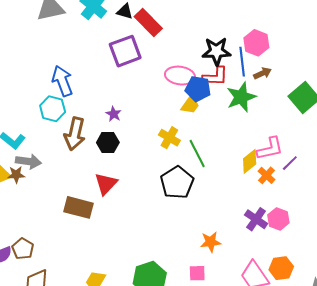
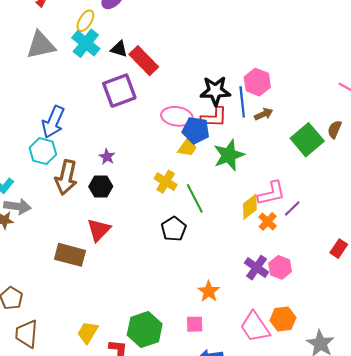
blue arrow: (62, 81) -> (53, 122), turned -136
green star: (241, 97) -> (229, 155), moved
black pentagon: (177, 183) -> (174, 229), size x0.7
orange star: (211, 242) -> (209, 291), turned -30

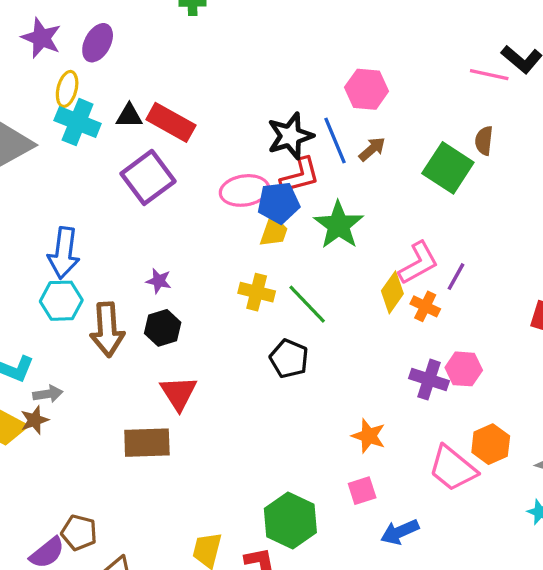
pink hexagon: (257, 82) -> (367, 89), moved
gray arrow: (17, 206) -> (48, 394), size x0.7

